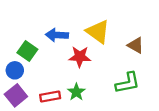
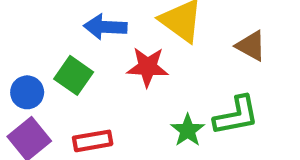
green square: (27, 51) -> (74, 75), moved
green star: (76, 92) -> (188, 130), moved

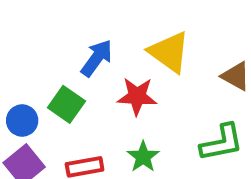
blue arrow: (105, 27) -> (97, 58), turned 123
green star: (188, 130) -> (143, 157), moved

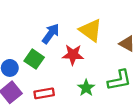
green star: (143, 157) -> (86, 88), moved

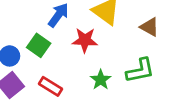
red rectangle: (44, 93) -> (50, 86), turned 42

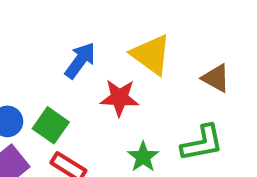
green square: (39, 45) -> (51, 125), moved

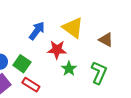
green L-shape: (202, 143) -> (99, 73), turned -55
green star: (143, 157) -> (69, 69), moved

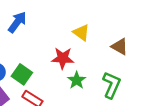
yellow triangle: (73, 28) -> (81, 33), size x0.7
blue arrow: (37, 31) -> (17, 22), moved

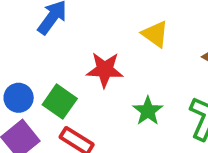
red star: (63, 58) -> (105, 70), moved

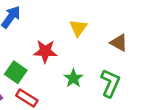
yellow triangle: (155, 34) -> (78, 28), turned 30

